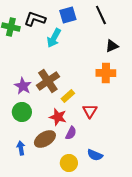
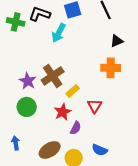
red star: (58, 117) -> (63, 112), turned 30
brown ellipse: (45, 139) -> (50, 150), moved
blue arrow: (21, 148) -> (16, 143), moved

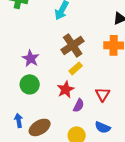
brown cross: (53, 76) -> (73, 45), moved
red triangle: (95, 106) -> (103, 94), moved
brown ellipse: (50, 150) -> (40, 127), moved

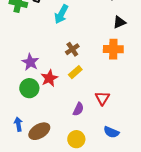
brown cross: (73, 45) -> (72, 49), size x0.6
red star: (66, 89) -> (49, 78), moved
blue semicircle: (103, 127) -> (111, 132), moved

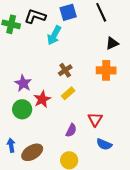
blue semicircle: (111, 132) -> (104, 144), moved

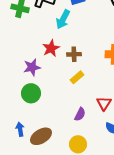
brown cross: (65, 70) -> (74, 54), turned 32
purple star: (23, 83) -> (32, 67), turned 30
red star: (42, 99) -> (51, 48), moved

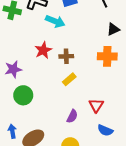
cyan arrow: (63, 19) -> (55, 21), turned -96
purple star: (32, 67) -> (13, 69), moved

